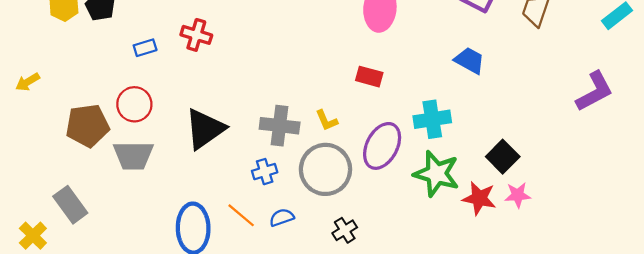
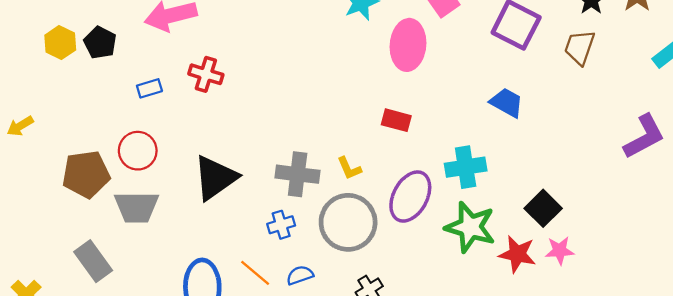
gray rectangle: (70, 205) -> (93, 261), moved

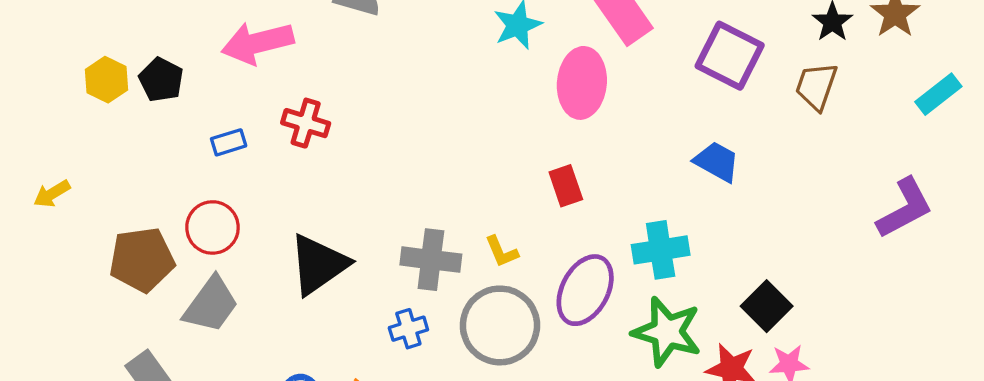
red rectangle: (396, 120) -> (566, 186), turned 56
gray trapezoid: (137, 207) -> (211, 305), turned -54

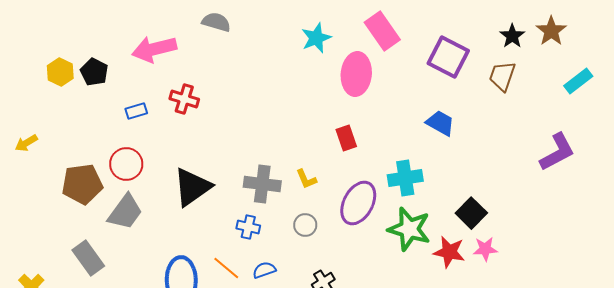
gray circle: (500, 325) -> (305, 225), size x0.5
blue cross: (408, 329) -> (248, 227), turned 30

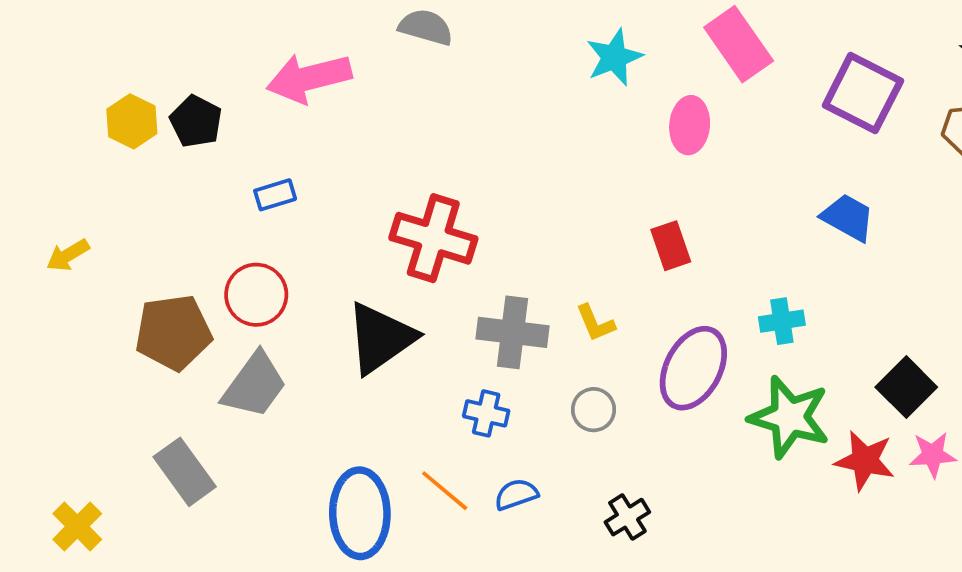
pink ellipse: (356, 74) -> (690, 125), size x0.7
red cross: (184, 99) -> (433, 238), moved, size x1.5
cyan cross: (405, 178) -> (782, 321), size x0.7

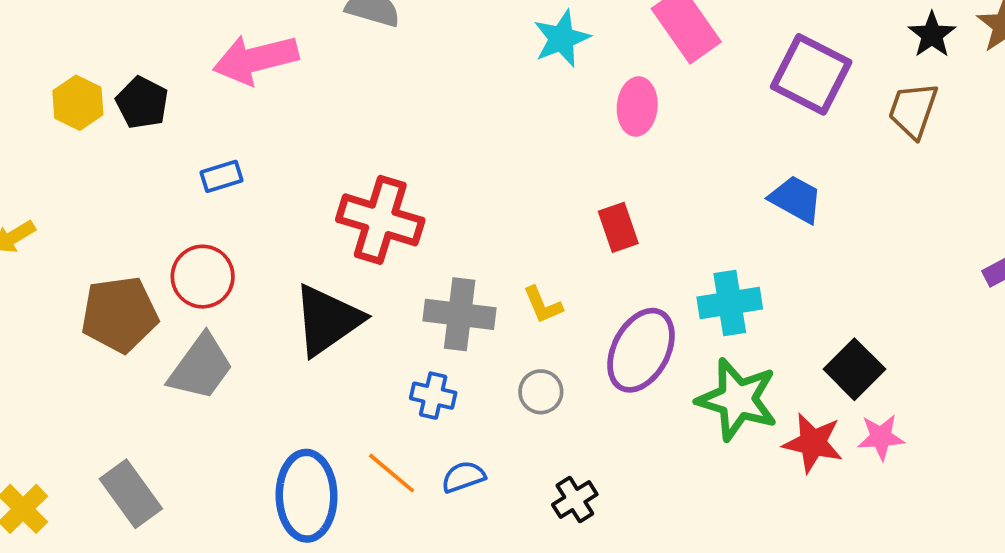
cyan cross: (782, 321) -> (730, 303), size x1.4
gray rectangle: (185, 472) -> (131, 494), moved

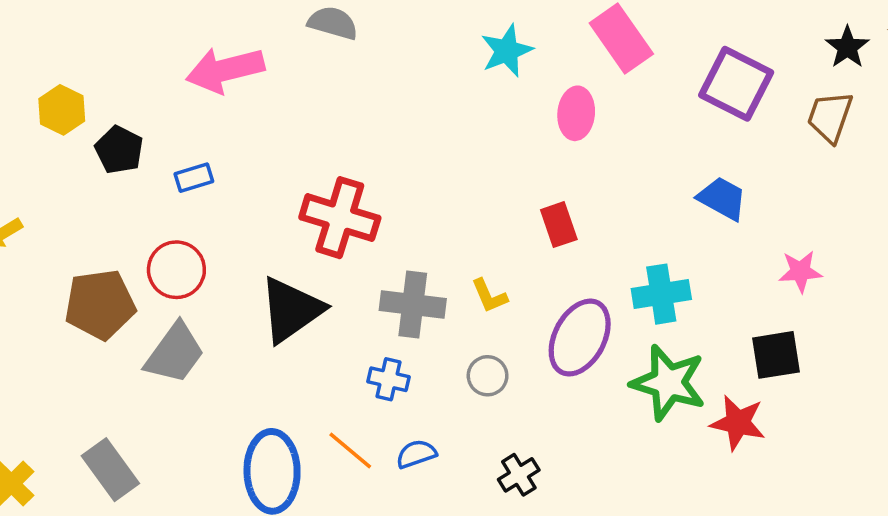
black pentagon: (142, 103) -> (119, 150), moved
black square: (854, 369) -> (776, 355), turned 36
pink star: (881, 437) -> (800, 271), moved

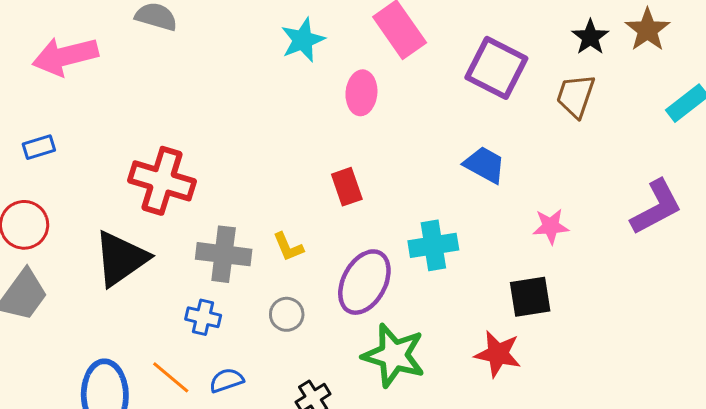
green star: (668, 383) -> (394, 355), moved

